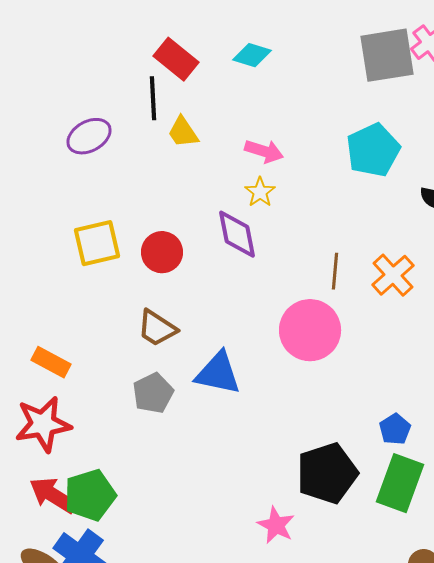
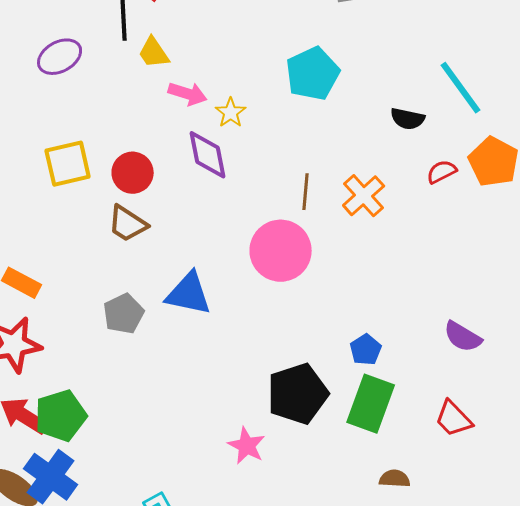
cyan pentagon: (373, 150) -> (313, 74), moved
pink arrow: (264, 151) -> (188, 94), moved
brown trapezoid: (157, 328) -> (128, 224), moved

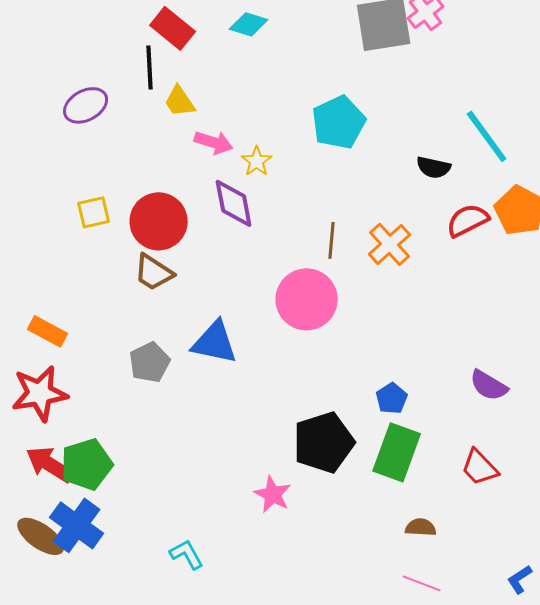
yellow square: (68, 164) -> (94, 212), size x0.7
red semicircle: (442, 172) -> (468, 220), size x1.4
red circle: (133, 173) -> (159, 221), size x1.4

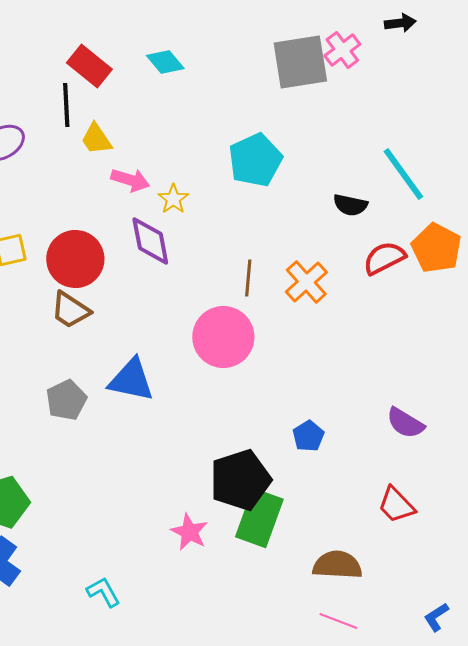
cyan diamond: (249, 24) -> (165, 62), turned 33
green rectangle: (397, 452) -> (259, 518), moved
brown semicircle: (421, 527) -> (337, 565), size x1.6

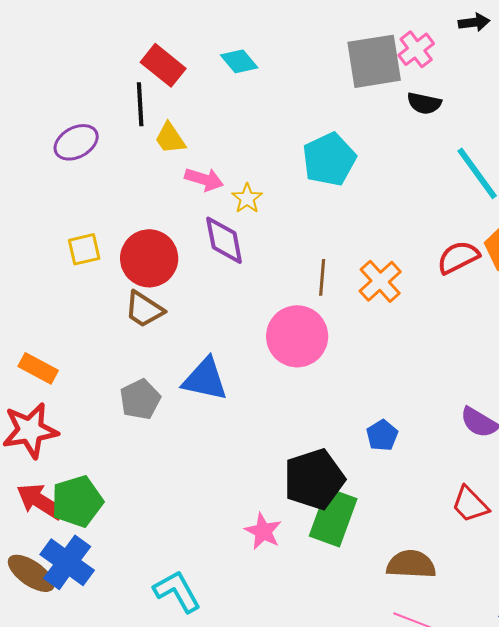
black semicircle: (350, 205) -> (424, 103), moved
cyan L-shape: (103, 592) -> (177, 591), size x1.4

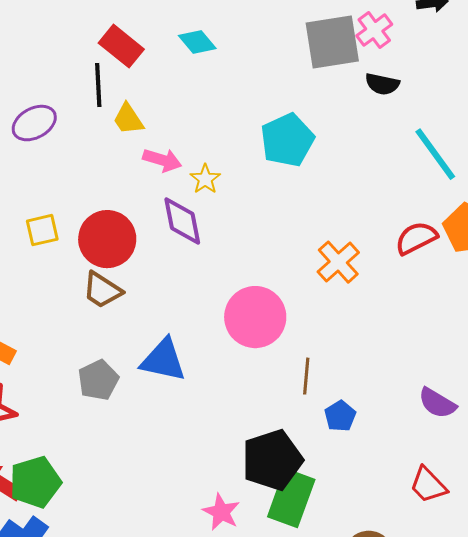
brown line: (322, 277) -> (306, 376), moved

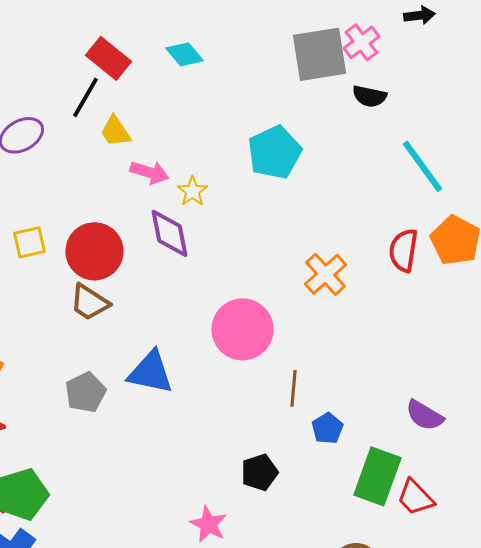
black line: (98, 85) -> (85, 97), turned 33
red semicircle: (416, 238) -> (403, 250), turned -54
black pentagon: (272, 460) -> (259, 472), size x0.6
green rectangle: (291, 498) -> (377, 476), moved

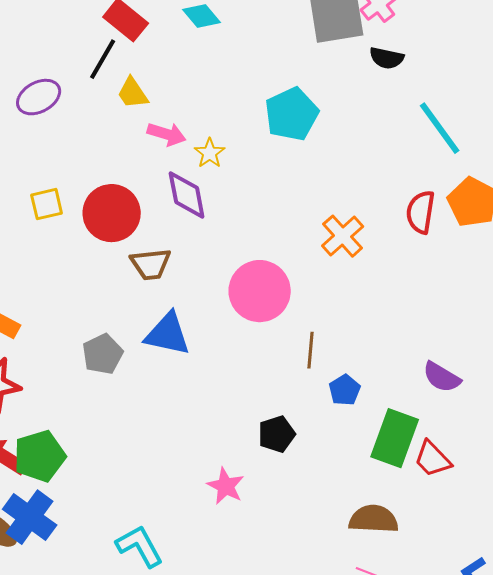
brown trapezoid: (89, 302) -> (151, 264), moved, turned -39

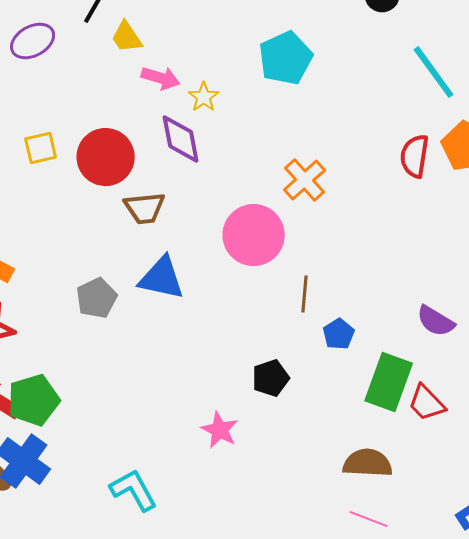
orange cross: (343, 236) -> (305, 180), moved

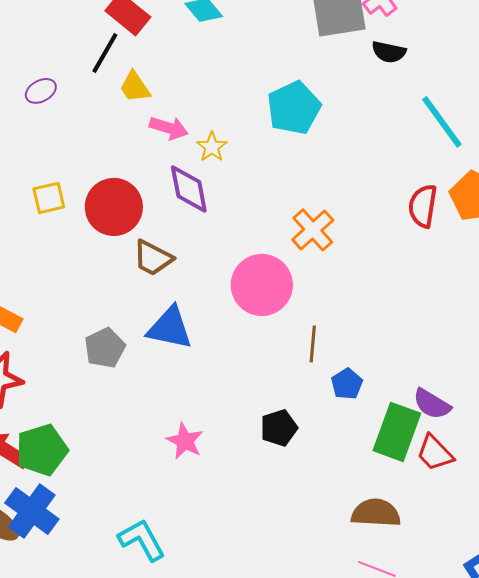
purple ellipse: (33, 41) -> (41, 91), size x0.7
brown trapezoid: (145, 208) -> (153, 258), turned 33
purple semicircle: (436, 321) -> (432, 404), moved
pink star: (220, 430) -> (185, 441), moved

